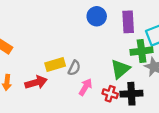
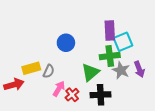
blue circle: (97, 16) -> (66, 43), moved
purple rectangle: (128, 22) -> (110, 31), moved
red cross: (110, 94) -> (72, 95), moved, turned 32

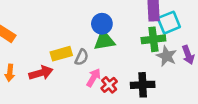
green triangle: (90, 72) -> (104, 41), moved, turned 30

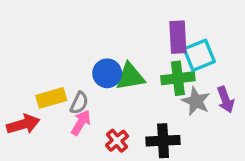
blue circle: (102, 24) -> (107, 73), moved
green triangle: (104, 41) -> (130, 77), moved
pink arrow: (94, 78) -> (81, 123), moved

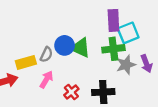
green triangle: (130, 77) -> (80, 48), turned 35
gray star: (196, 101) -> (126, 65), turned 30
gray semicircle: (79, 103) -> (46, 55), moved

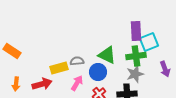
blue circle: (65, 45) -> (98, 72), moved
gray semicircle: (46, 55) -> (77, 61), turned -120
gray star: (126, 65) -> (135, 74), moved

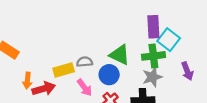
cyan square: (149, 42) -> (169, 40), turned -30
pink arrow: (77, 83) -> (85, 88), turned 112
orange arrow: (16, 84) -> (27, 80), moved

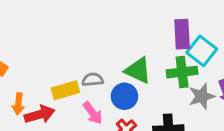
gray star: (152, 77) -> (202, 96), moved

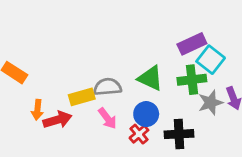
purple rectangle: (182, 34) -> (192, 44), turned 68
gray semicircle: (93, 80) -> (107, 87), size x1.4
blue circle: (124, 96) -> (146, 114), moved

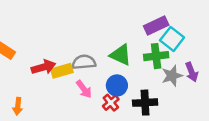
orange arrow: (37, 110) -> (18, 106), moved
red arrow: (57, 120) -> (43, 67), moved

